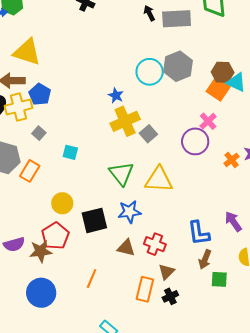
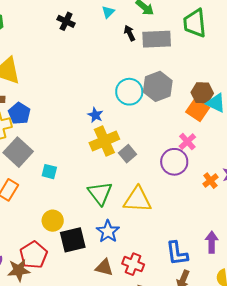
gray square: (39, 133) -> (18, 152), size x2.0
yellow circle: (62, 203) -> (53, 221), moved
blue star: (129, 212) -> (108, 231), turned -30
purple arrow: (233, 221) -> (212, 242), turned 35

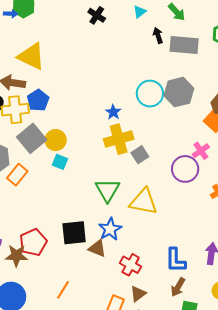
yellow circle: (53, 221) -> (56, 140), moved
brown triangle: (104, 267) -> (97, 248), moved

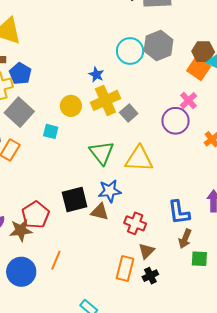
yellow circle: (56, 140) -> (71, 106), moved
blue star: (110, 229) -> (110, 191), turned 30
orange line: (63, 290) -> (56, 260), moved

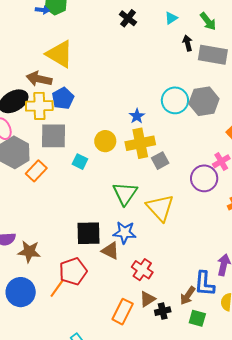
gray square: (19, 112) -> (53, 136), turned 36
yellow triangle: (139, 159) -> (160, 208), turned 32
blue L-shape: (179, 212) -> (204, 284), moved
red pentagon: (36, 215) -> (73, 271), moved
black cross: (150, 276) -> (163, 311), moved

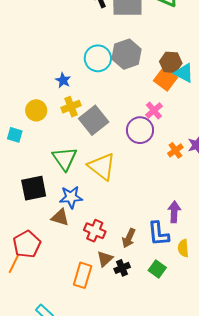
yellow cross: (140, 143) -> (71, 107), size x0.7
gray square: (160, 161) -> (94, 120), size x1.6
black square: (88, 233) -> (34, 188), moved
brown arrow: (188, 296) -> (129, 238), moved
green square: (197, 318) -> (157, 269), turned 30

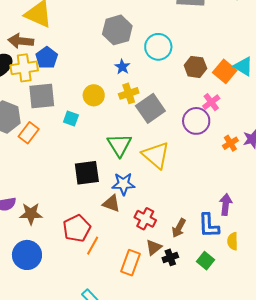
gray hexagon: (127, 54) -> (117, 30), moved
brown hexagon: (171, 62) -> (195, 67), moved
orange line: (14, 264) -> (93, 246), moved

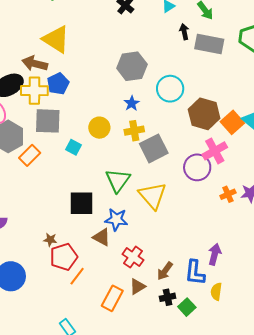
brown hexagon: (195, 67) -> (204, 114), size x1.4
pink cross: (211, 102) -> (215, 151), size x1.4
brown star: (31, 214) -> (50, 240), moved, size x0.6
black cross: (170, 257) -> (168, 297), moved

